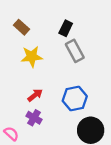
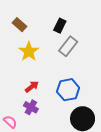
gray rectangle: (75, 51) -> (68, 46), turned 66
yellow star: (32, 57) -> (29, 51), turned -30

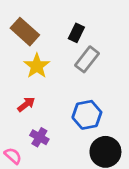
brown rectangle: (19, 25) -> (25, 32), size x1.5
red arrow: (32, 87) -> (26, 104), moved

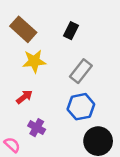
gray rectangle: (87, 59) -> (81, 71), moved
yellow star: (37, 66) -> (34, 61), turned 30

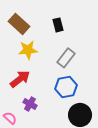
black rectangle: (71, 31) -> (58, 25), turned -40
red arrow: (24, 97) -> (20, 79), size x1.5

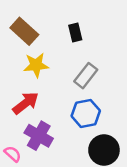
purple cross: (30, 104) -> (39, 136), size x1.5

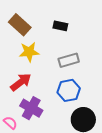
black rectangle: (75, 33) -> (60, 26), turned -64
gray rectangle: (86, 76) -> (69, 60), turned 36

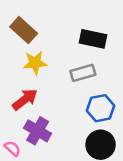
black rectangle: (60, 26) -> (93, 39), moved, size x1.5
blue hexagon: (69, 90) -> (101, 108), moved

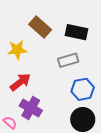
brown rectangle: (24, 30) -> (40, 27), moved
yellow star: (35, 63) -> (17, 50), moved

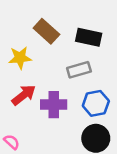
purple cross: (31, 108) -> (54, 105), moved, turned -30

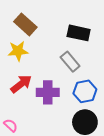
brown rectangle: (46, 31) -> (25, 24), moved
gray rectangle: (79, 70) -> (70, 62), turned 66

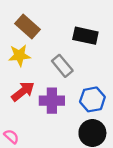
gray rectangle: (70, 62) -> (62, 66), moved

